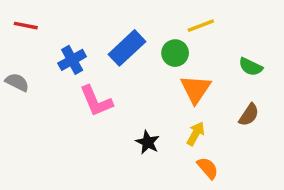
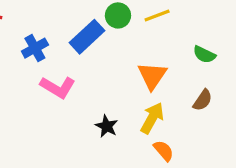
green circle: (175, 53) -> (118, 15), moved
pink L-shape: (96, 101) -> (58, 87), turned -36
yellow arrow: (196, 134) -> (152, 118), size x1.4

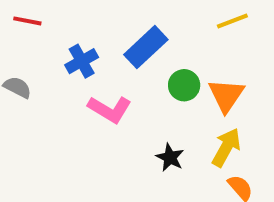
green circle: (118, 15) -> (184, 85), moved

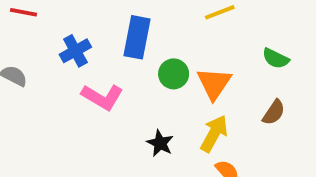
blue rectangle: (146, 47) -> (137, 37), turned -36

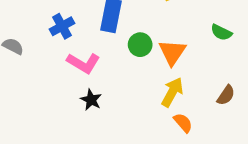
brown semicircle: (274, 112) -> (226, 95), moved
black star: (160, 143) -> (91, 100), moved

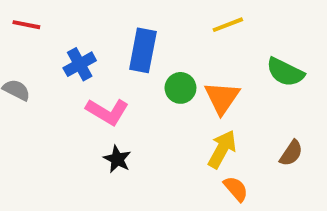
green semicircle: (221, 32) -> (285, 72), size x1.4

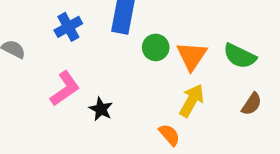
green semicircle: (285, 72) -> (240, 56), moved
pink L-shape: (107, 112) -> (65, 89), moved, turned -66
orange semicircle: (236, 189) -> (169, 135), moved

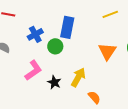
green circle: (156, 47) -> (55, 46), moved
yellow arrow: (192, 101) -> (78, 77), moved

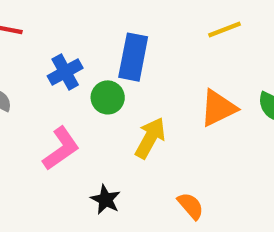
orange triangle: (107, 51) -> (218, 108), turned 30
yellow arrow: (78, 77) -> (150, 138), moved
black star: (54, 82) -> (106, 199), moved

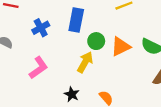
green circle: (108, 97) -> (96, 41), moved
black star: (106, 199) -> (72, 94), moved

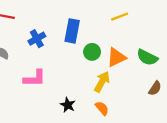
yellow arrow: (85, 62) -> (102, 82), moved
pink L-shape: (38, 68) -> (35, 78), turned 35

